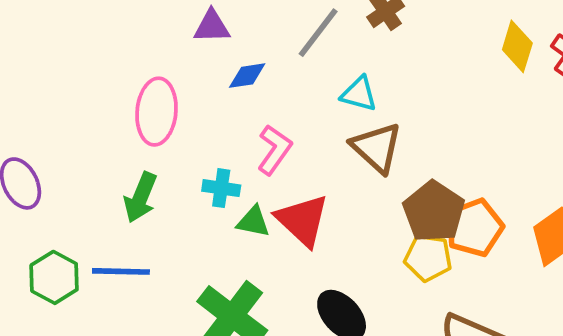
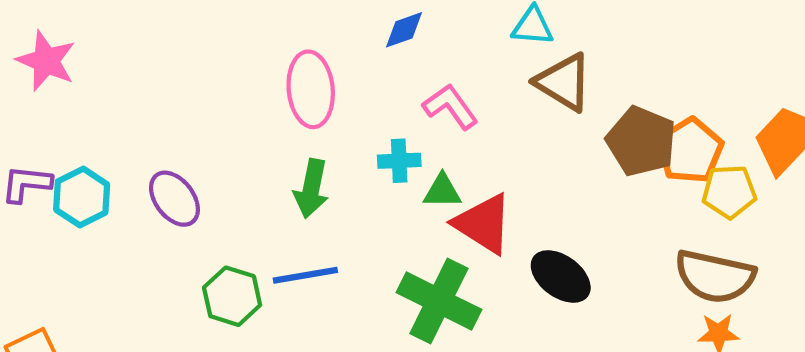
pink L-shape: (274, 150) -> (450, 107), turned -60
red triangle: (302, 220) -> (483, 224), moved
yellow pentagon: (428, 258) -> (729, 192), moved

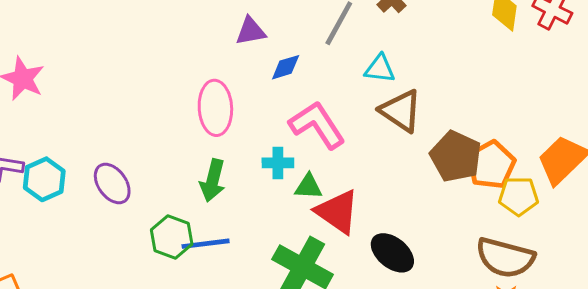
pink L-shape: (450, 107) -> (317, 125), size x1.4
green hexagon: (232, 296) -> (172, 237), moved

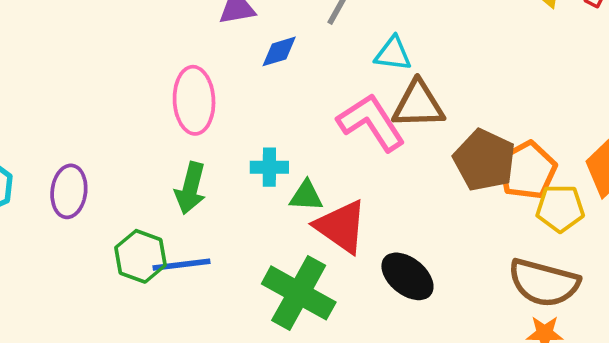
brown triangle: (401, 111) -> (418, 105), turned -36
pink L-shape: (317, 125) -> (371, 122), moved
purple ellipse: (112, 184) -> (69, 191), turned 42

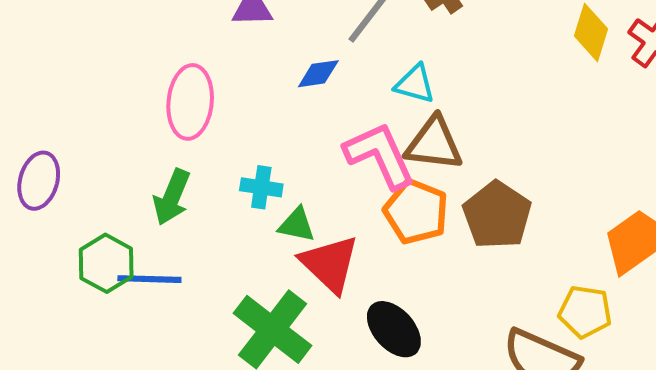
blue diamond: (279, 51) -> (318, 74), moved
orange pentagon: (527, 170) -> (416, 212), moved, turned -30
yellow pentagon: (560, 208) -> (585, 312), moved

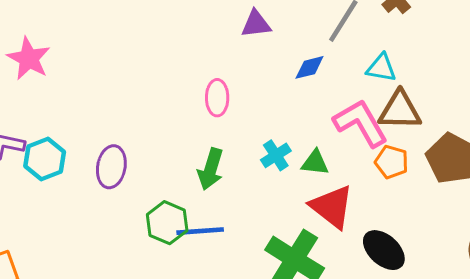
pink ellipse: (190, 102) -> (217, 98), size x0.7
cyan cross: (261, 187) -> (276, 155), turned -36
orange pentagon: (416, 212) -> (392, 162), size x0.7
green triangle: (297, 225) -> (315, 163), moved

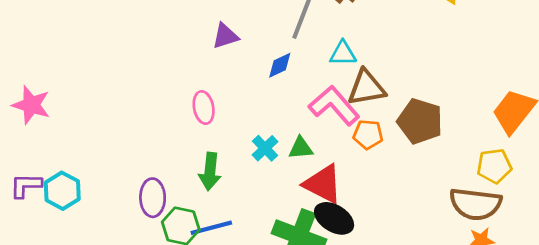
purple ellipse: (111, 167) -> (153, 198), moved
black ellipse: (384, 250) -> (334, 218), moved

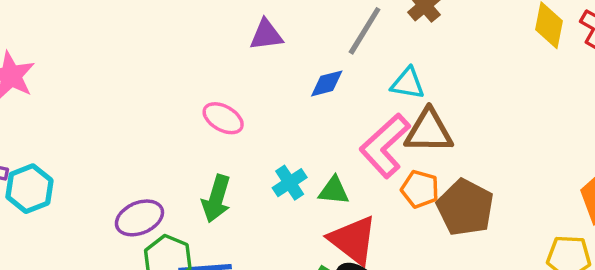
pink L-shape: (334, 105) -> (385, 146), turned -102
pink ellipse: (204, 108) -> (223, 118), turned -60
brown pentagon: (420, 121) -> (465, 207), moved
purple ellipse: (153, 198) -> (139, 218), turned 57

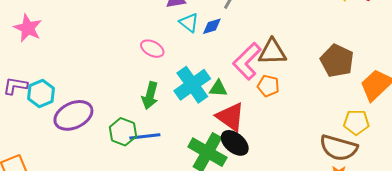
cyan triangle: (408, 83) -> (189, 23), moved, turned 30
cyan cross: (290, 183) -> (192, 85), size x1.8
brown pentagon: (465, 207) -> (337, 61), moved
purple ellipse: (139, 218) -> (73, 115), moved, size x1.4

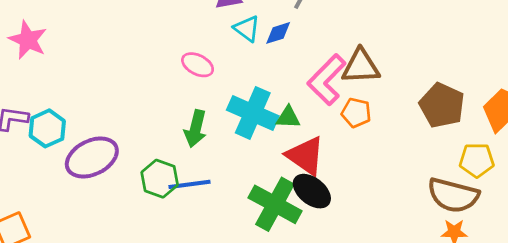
brown pentagon: (337, 61) -> (442, 105), moved
cyan cross: (192, 85) -> (253, 113), turned -30

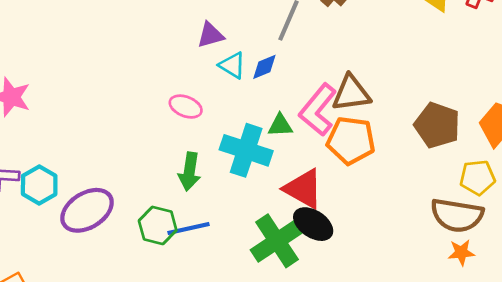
orange pentagon: (356, 113) -> (351, 140), size x1.6
green triangle: (288, 117) -> (280, 125), moved
green cross: (275, 204) -> (277, 241), turned 33

